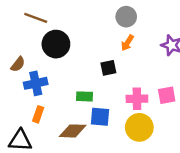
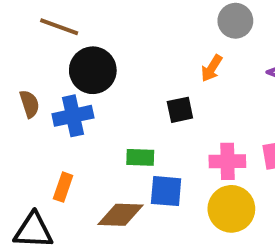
gray circle: (126, 17) -> (235, 21), moved
brown semicircle: (18, 64) -> (29, 104), turned -56
blue cross: (36, 83) -> (73, 116), moved

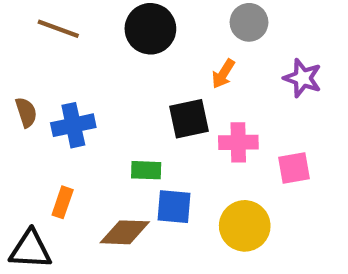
black circle: (93, 70) -> (150, 29), moved
black square: (180, 110) -> (189, 119), size x1.4
pink cross: (227, 161) -> (238, 142), moved

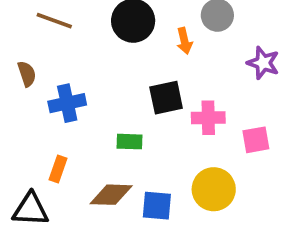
orange arrow: (223, 74) -> (184, 41), moved, turned -45
brown semicircle: (26, 112) -> (27, 74), moved
blue square: (174, 207) -> (157, 206), moved

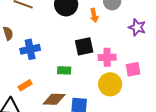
orange rectangle: (58, 169) -> (25, 85), turned 40
yellow circle: (214, 189) -> (110, 84), moved

